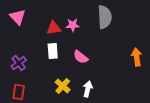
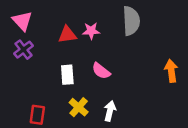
white rectangle: (53, 51) -> (67, 75), moved
purple cross: (19, 63) -> (24, 50), moved
red rectangle: (19, 92) -> (37, 115), moved

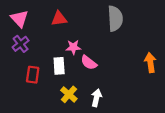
pink star: (91, 31) -> (73, 47), moved
red triangle: (67, 35) -> (59, 19), moved
red rectangle: (37, 115) -> (33, 75), moved

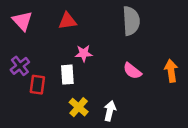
purple cross: (21, 44) -> (20, 66), moved
pink semicircle: (89, 63) -> (132, 71), moved

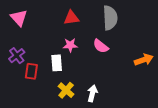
red triangle: (67, 21) -> (71, 18), moved
pink semicircle: (132, 71) -> (101, 46), moved
orange arrow: (171, 71) -> (144, 60), turned 78

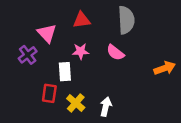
pink triangle: (19, 18) -> (47, 33), moved
purple cross: (17, 56) -> (28, 55), moved
red rectangle: (31, 71) -> (49, 93), moved

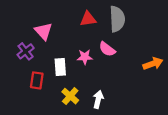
red triangle: (82, 20) -> (88, 19), moved
pink star: (81, 51) -> (85, 57), moved
red rectangle: (49, 93) -> (37, 80), moved

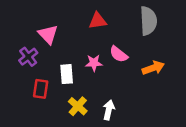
gray semicircle: (117, 19) -> (148, 21), moved
orange arrow: (153, 64) -> (153, 68), moved

